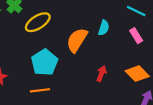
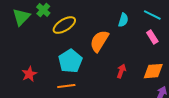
cyan semicircle: (104, 28) -> (123, 20), moved
orange diamond: (137, 74) -> (153, 71), turned -50

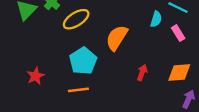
cyan semicircle: (123, 20) -> (156, 19), moved

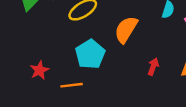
orange line: (78, 90) -> (72, 85), moved

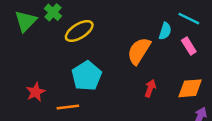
orange semicircle: (126, 29) -> (139, 51), moved

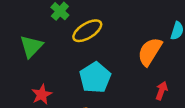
green triangle: (26, 21) -> (31, 46), moved

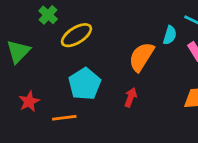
red arrow: (162, 91) -> (131, 97), moved

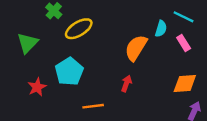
cyan pentagon: (85, 84) -> (69, 72), moved
orange line: (64, 118) -> (93, 106), moved

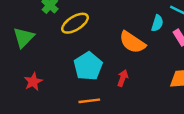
orange semicircle: (136, 48) -> (132, 42), turned -88
cyan pentagon: (69, 72) -> (88, 66), moved

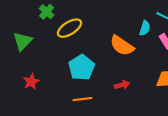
red arrow: (123, 78) -> (122, 85), moved, turned 56

